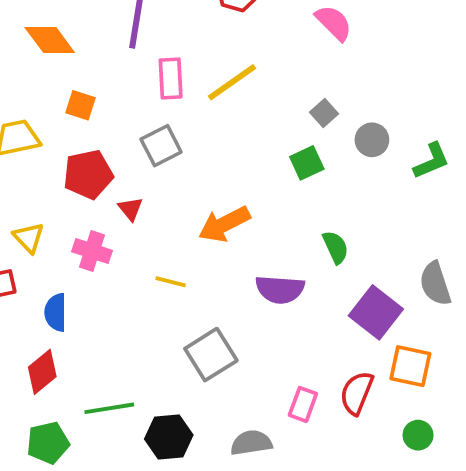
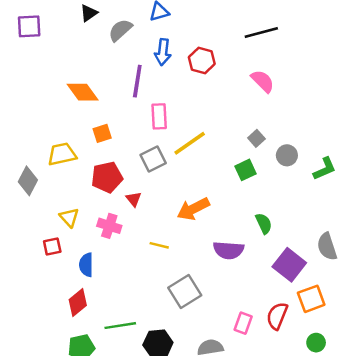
yellow line: (232, 82) -> (190, 143), moved
orange square: (81, 105) -> (102, 133), turned -36
orange square: (410, 366) -> (311, 299), turned -32

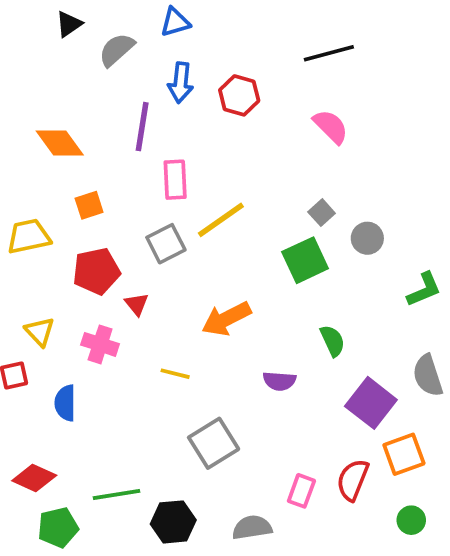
green L-shape: (325, 169) -> (424, 289), moved
green square: (246, 170) -> (305, 260), size x1.4
purple semicircle: (229, 250) -> (279, 381), size x0.7
red diamond: (78, 302) -> (34, 478), moved, turned 64

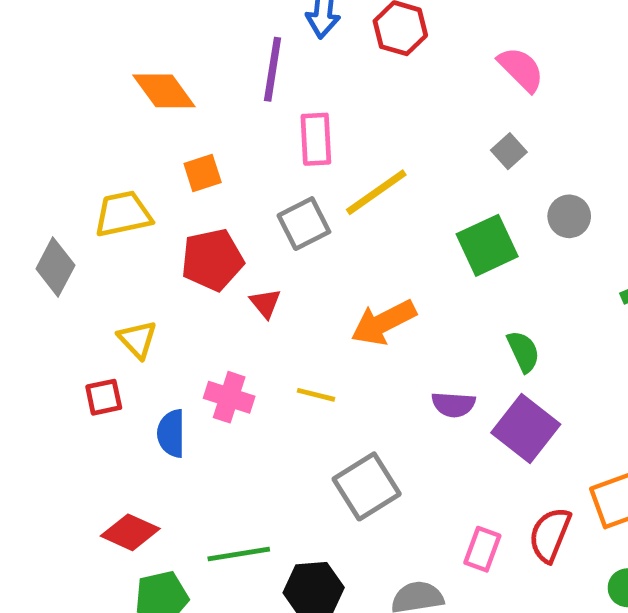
gray square: (322, 213) -> (509, 151), moved
pink cross: (100, 344) -> (229, 397), moved
purple square: (371, 403) -> (526, 429), moved

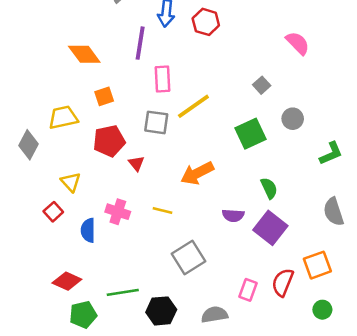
pink semicircle: (521, 69) -> (298, 43), moved
gray square: (304, 224) -> (156, 122), turned 35
red square: (104, 397) -> (53, 212), turned -30

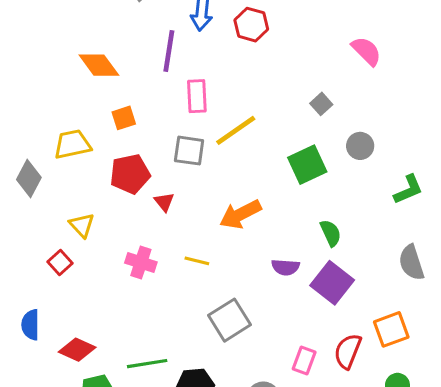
blue semicircle: (88, 230) -> (30, 325), moved

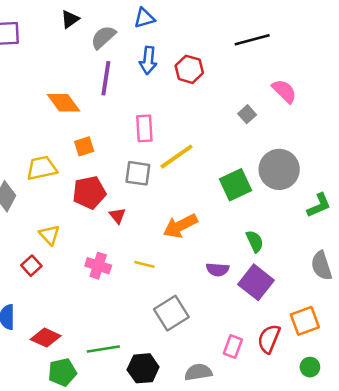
purple line: (169, 51) -> (106, 78), moved
gray square: (321, 104) -> (247, 114), moved
gray circle: (360, 146) -> (279, 169), size x1.8

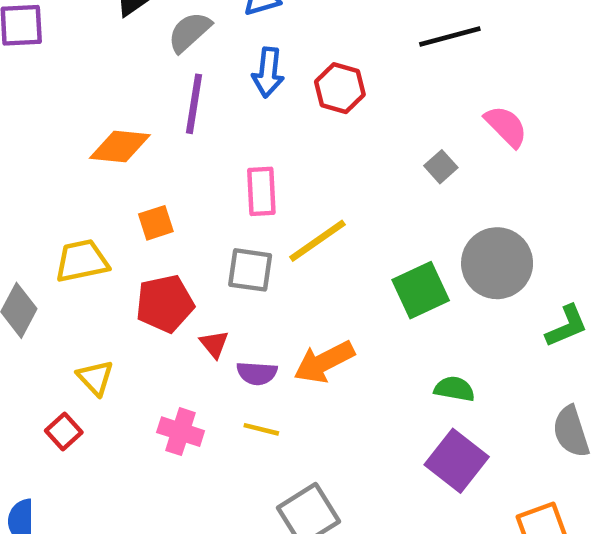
orange diamond: (64, 103) -> (120, 146), turned -48
green semicircle: (255, 241) -> (454, 389), turned -55
purple semicircle: (218, 270) -> (257, 373), moved

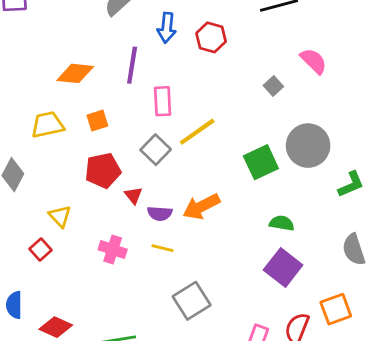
purple line: (194, 104) -> (132, 65), moved
yellow trapezoid: (82, 261) -> (47, 125), moved
gray square: (250, 270) -> (156, 150), turned 36

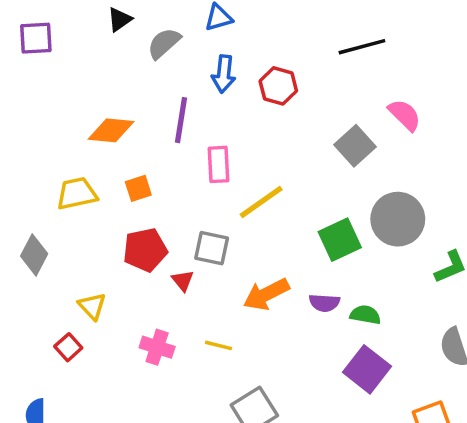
gray square: (273, 86) -> (355, 146), size x1.6
gray square: (156, 150) -> (212, 248), moved, turned -32
purple semicircle: (160, 213) -> (324, 303), moved

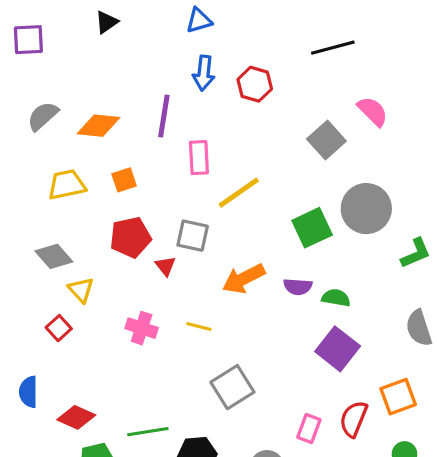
gray semicircle: (164, 43) -> (43, 116), moved
gray diamond: (34, 255) -> (54, 256), moved, turned -69

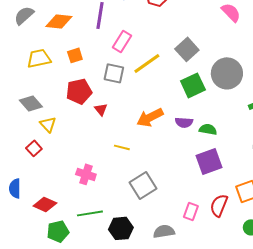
gray square: (326, 140) -> (187, 49), moved
pink rectangle: (199, 158) -> (122, 41), turned 35
gray square: (193, 236) -> (114, 73), moved
pink cross: (142, 328) -> (86, 174), moved
purple square: (338, 349) -> (209, 161), turned 32

